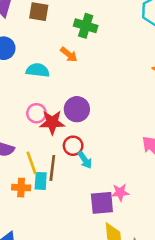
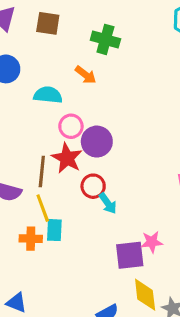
pink circle: (36, 113) -> (71, 126), moved
red star: (52, 122) -> (67, 158), turned 30
brown line: (52, 168) -> (42, 171), moved

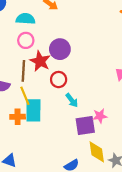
pink circle: (71, 126) -> (26, 40), moved
cyan arrow: (108, 203) -> (72, 100), moved
cyan rectangle: (54, 230) -> (33, 110), size x1.5

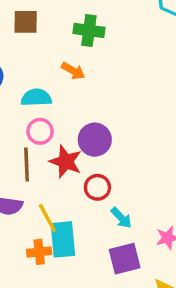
brown line: (23, 71) -> (27, 165), moved
purple square: (85, 126) -> (125, 259), moved

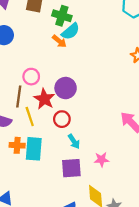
green cross: (89, 30) -> (62, 16), moved
cyan semicircle: (36, 98) -> (71, 31), moved, turned 132
yellow line: (47, 218) -> (30, 117), moved
orange cross: (39, 252) -> (17, 145), moved

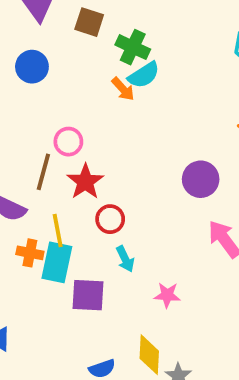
purple circle: (66, 88) -> (201, 179), moved
yellow line: (30, 117) -> (58, 230), moved
purple square: (71, 168) -> (88, 295), moved

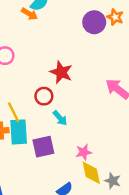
purple circle: (201, 179) -> (94, 22), moved
red star: (85, 182) -> (61, 72), moved
pink star: (167, 295) -> (84, 152), moved

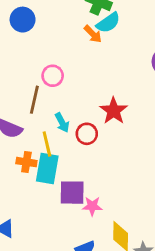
cyan arrow: (60, 118) -> (62, 123), moved
pink star: (84, 152) -> (92, 206), moved

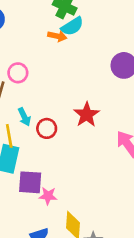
orange arrow: (93, 34) -> (57, 36), turned -36
red star: (114, 111) -> (87, 115), moved

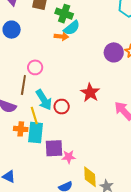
cyan arrow: (24, 117) -> (44, 100), size x1.5

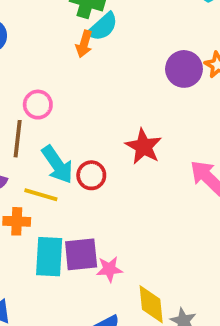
orange arrow: (61, 36) -> (84, 44), turned 104
yellow line: (34, 115) -> (41, 195), turned -54
cyan rectangle: (36, 133) -> (49, 257), moved

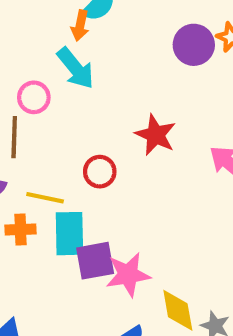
cyan arrow: (57, 164) -> (76, 68), moved
cyan rectangle: (49, 257) -> (69, 234), moved
pink star: (109, 269) -> (128, 275), size x1.5

